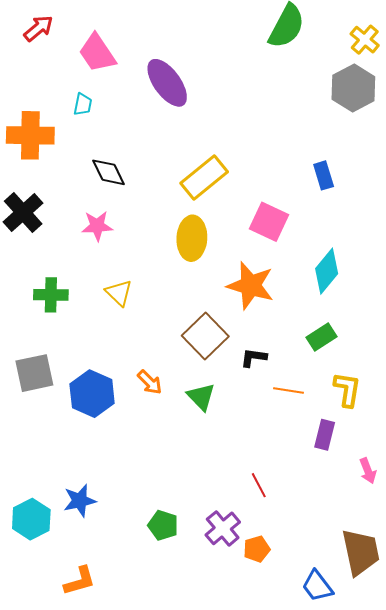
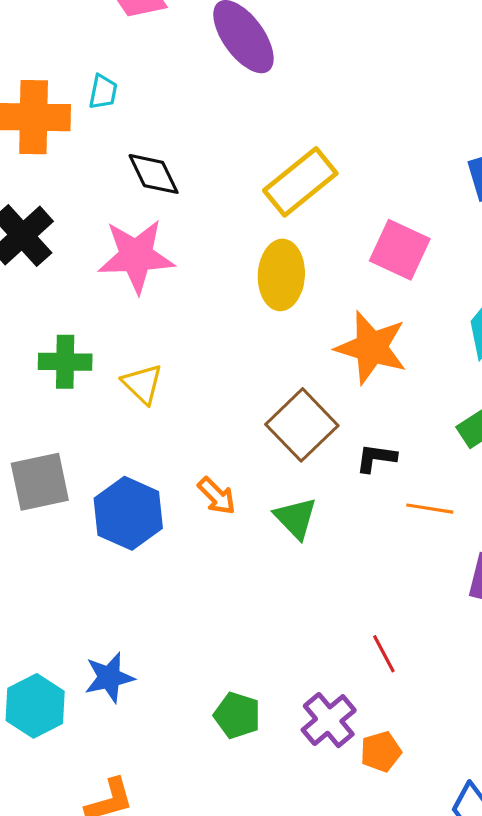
cyan trapezoid: (83, 104) -> (103, 92), moved
pink star: (97, 226) -> (136, 256), size x1.6
yellow triangle: (119, 293) -> (142, 384), moved

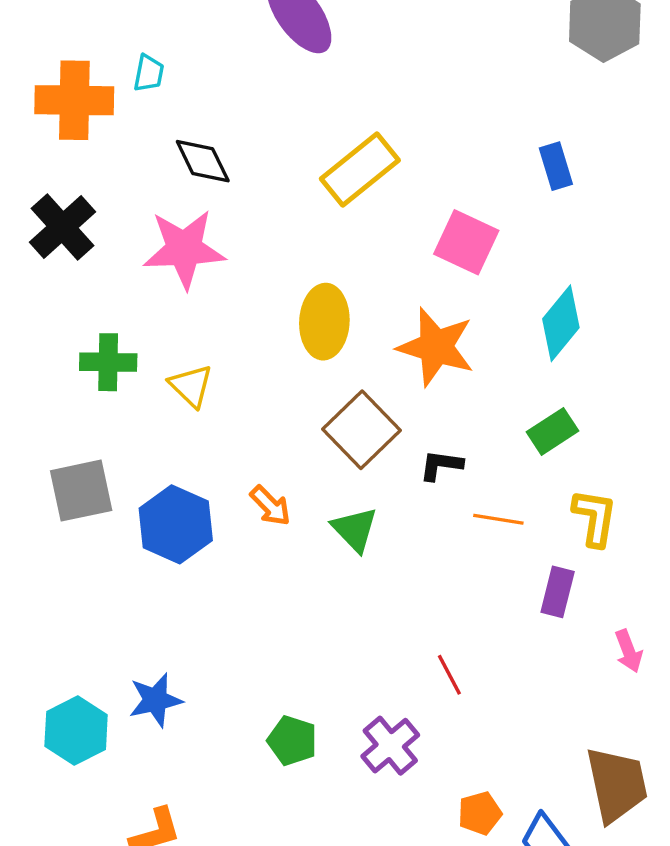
yellow ellipse: (281, 275) -> (324, 322), moved
orange pentagon: (381, 752) -> (480, 813), moved

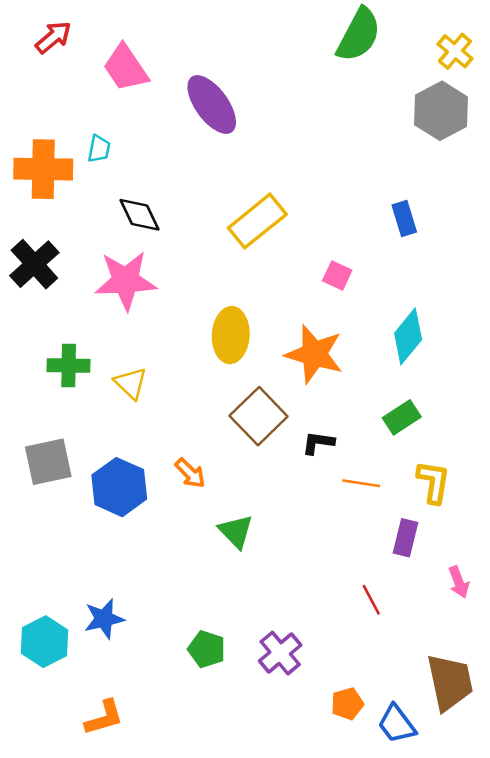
pink square: (466, 242) -> (337, 276), size x0.6
green triangle: (355, 529) -> (236, 531), moved
red line: (449, 675) -> (371, 600), moved

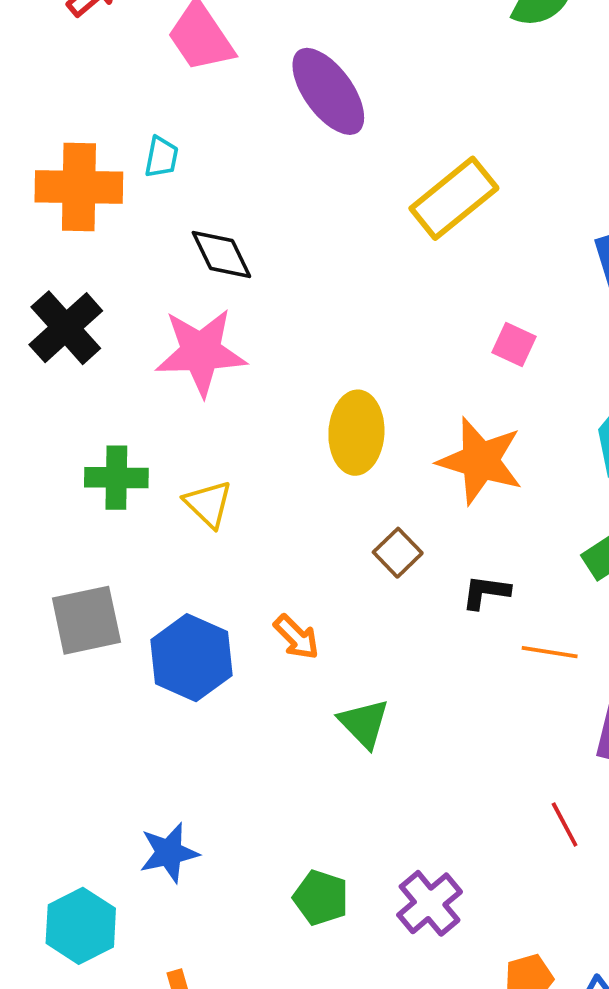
yellow rectangle: (257, 221) -> (454, 198), moved
brown square: (259, 416) -> (398, 553), size x0.6
cyan hexagon: (45, 642) -> (81, 926), moved

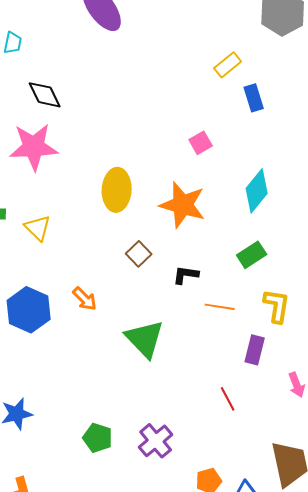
yellow rectangle: (454, 198) -> (228, 65), moved, size x0.6
pink square: (514, 345) -> (201, 143), turned 35
green triangle: (364, 723) -> (145, 339), moved, size x1.4

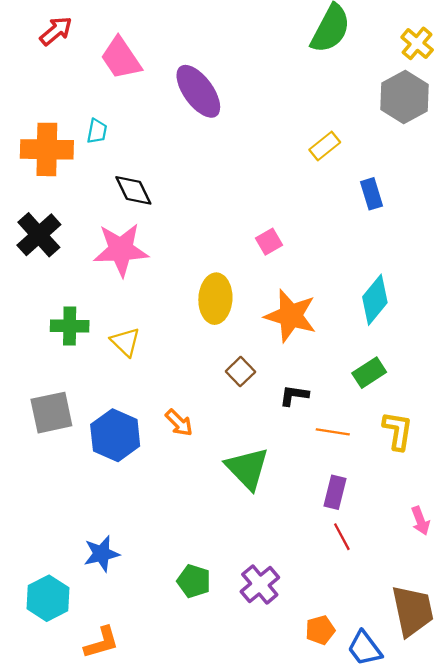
yellow rectangle: (228, 65) -> (325, 146), moved
pink square: (201, 143) -> (269, 242), moved
purple rectangle: (255, 350) -> (335, 492), moved

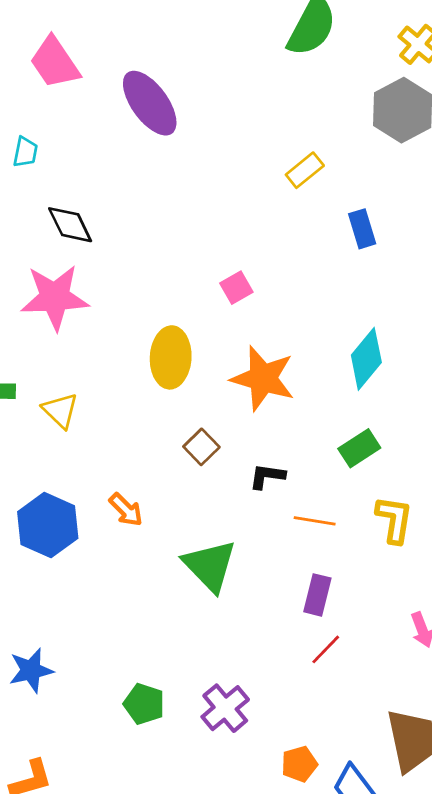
red line: (342, 537) -> (326, 649), turned 72

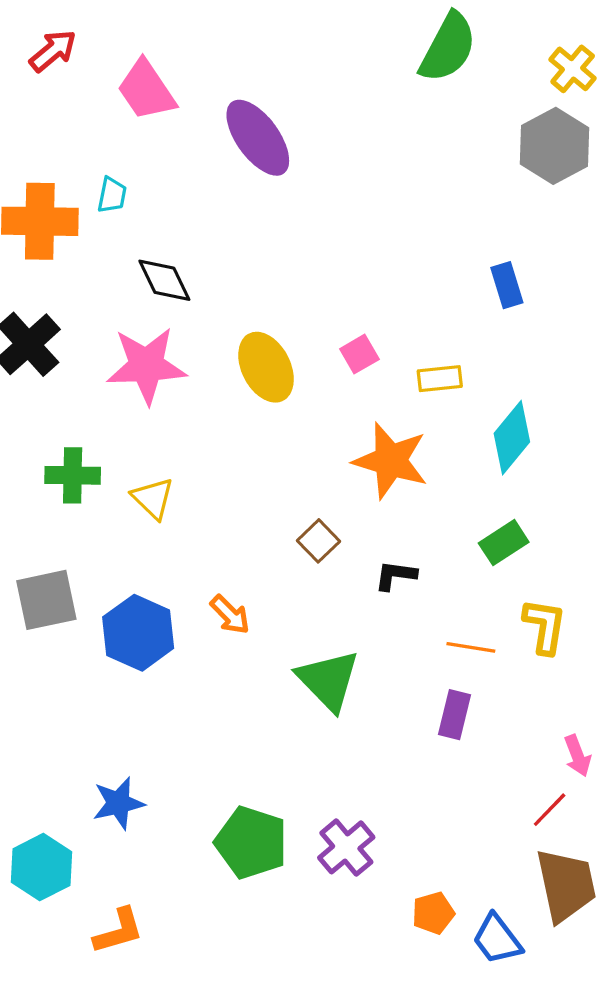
yellow rectangle: (305, 170) -> (440, 379), moved, turned 33
yellow ellipse: (171, 357) -> (266, 367), moved, turned -30
orange line: (315, 521) -> (471, 647), moved
red line: (326, 649) -> (550, 810), moved
green pentagon: (144, 704) -> (251, 842), size x1.5

